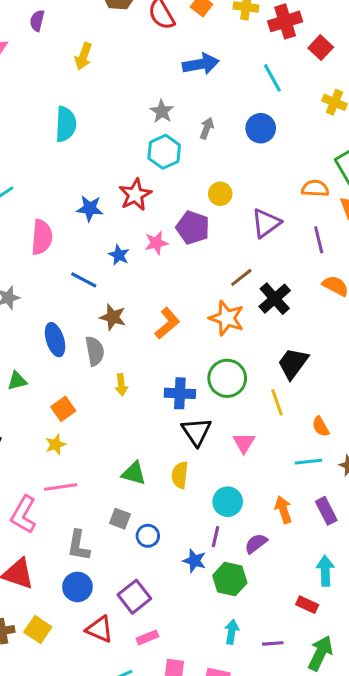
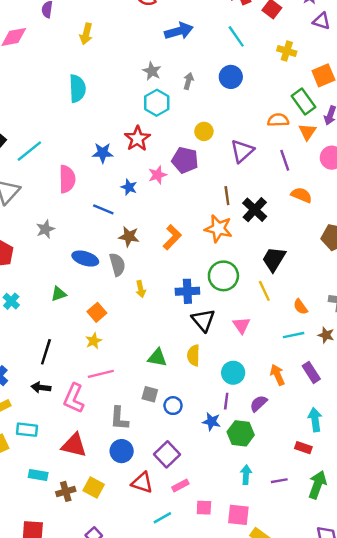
brown line: (241, 277) -> (227, 196), turned -54
blue ellipse: (55, 340) -> (85, 259), turned -50

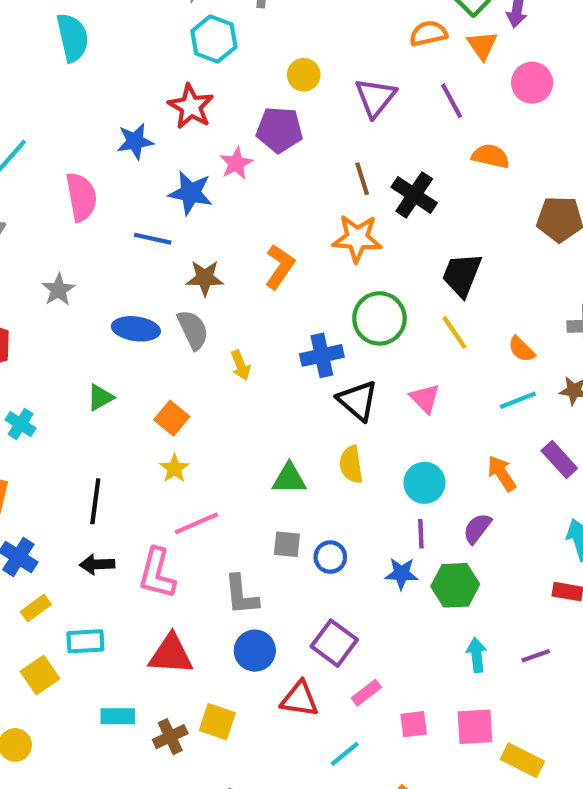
blue star: (129, 187) -> (191, 193), size x1.5

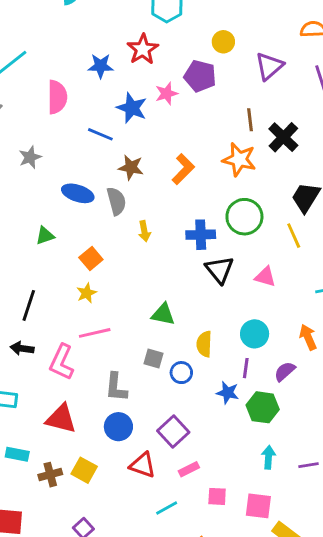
pink triangle: (425, 398) -> (265, 277), turned -40
yellow semicircle: (351, 464) -> (204, 344), moved

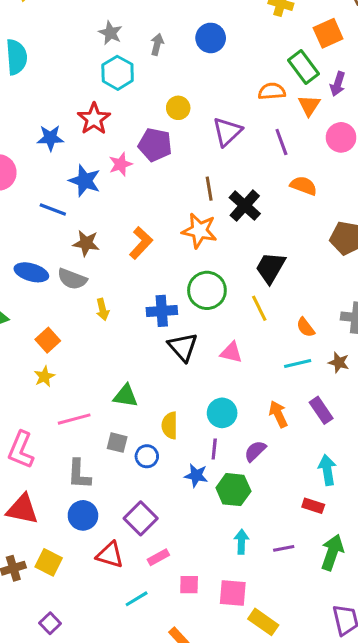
gray semicircle: (116, 201) -> (72, 279), turned 128
pink line: (95, 333) -> (74, 419), moved

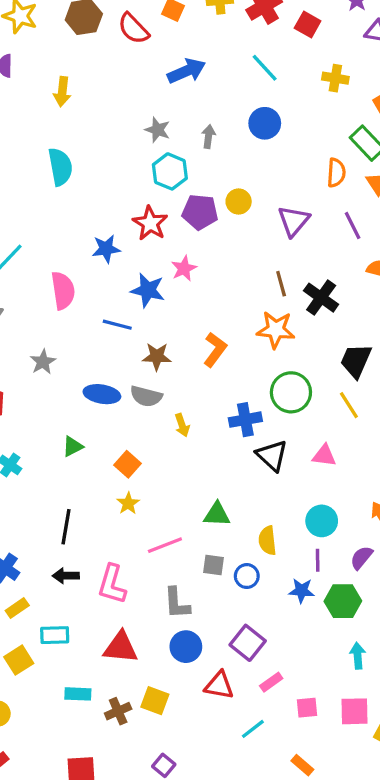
orange semicircle: (272, 91) -> (336, 173), turned 104
purple pentagon: (155, 145) -> (200, 212), moved

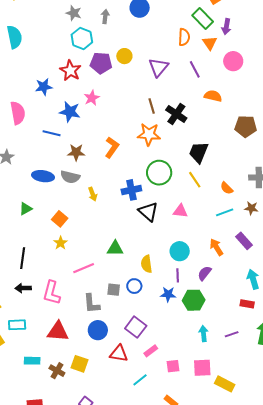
gray square: (213, 565) -> (114, 290), moved
brown cross: (118, 711) -> (57, 371), turned -35

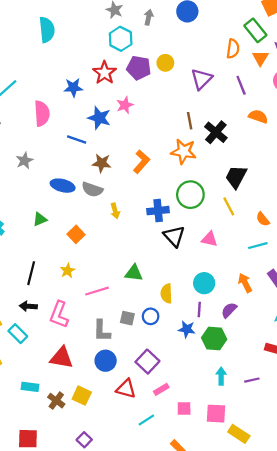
yellow star: (61, 243) -> (68, 271), moved
cyan rectangle: (17, 325) -> (18, 334), moved, turned 42

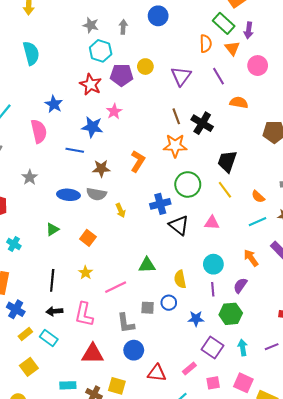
blue star: (73, 88) -> (54, 104), moved, turned -30
blue star: (187, 329) -> (196, 319), moved
purple square: (147, 362) -> (212, 348), moved
pink square: (216, 414) -> (243, 383), turned 30

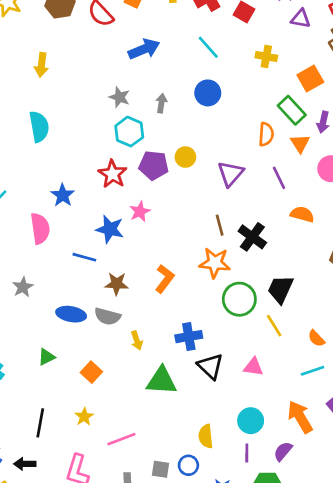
green circle: (188, 184) -> (239, 299), moved
orange arrow: (251, 258) -> (300, 417), size x1.4
green triangle: (147, 265) -> (162, 381), moved, size x1.4
black arrow: (54, 311) -> (25, 464), moved

